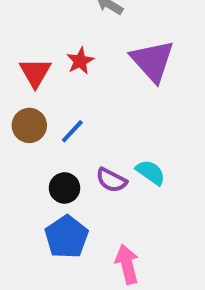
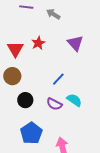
purple triangle: (152, 61) -> (75, 43), size x0.7
blue line: (72, 131) -> (58, 79), moved
black circle: (65, 188) -> (25, 100), moved

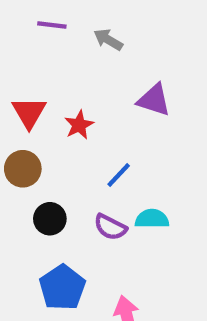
red star: (38, 43) -> (79, 125), moved
purple triangle: (75, 43) -> (154, 100), turned -30
cyan semicircle: (74, 100) -> (152, 219), turned -35

